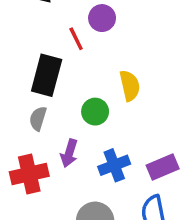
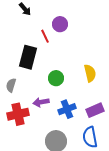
yellow semicircle: (130, 86) -> (90, 73), moved
gray semicircle: (38, 119) -> (11, 85), moved
purple arrow: (69, 153) -> (41, 102), turned 63

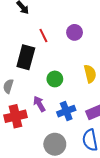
purple circle: (60, 24) -> (75, 32), moved
purple arrow: (41, 102) -> (39, 104), turned 70

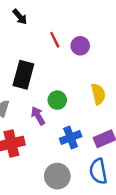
red line: (43, 35) -> (55, 40), moved
purple arrow: (39, 104) -> (38, 116), moved

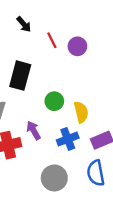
black arrow: (20, 17) -> (24, 24), moved
yellow semicircle: (98, 94) -> (81, 112), moved
purple arrow: (38, 116) -> (34, 130), moved

